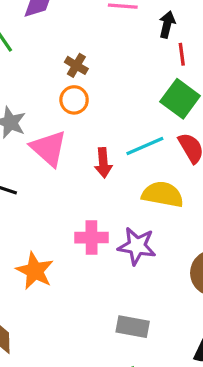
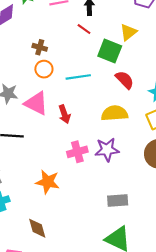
red line: (182, 54) -> (84, 29), moved, turned -32
cyan line: (145, 146) -> (78, 77), moved, turned 30
red arrow: (103, 163) -> (64, 114), moved

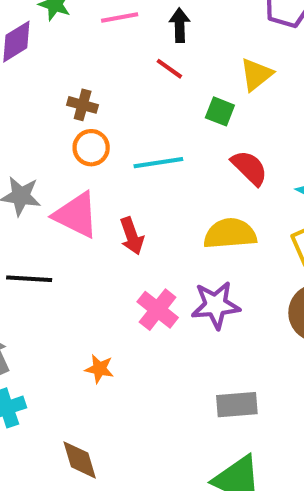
green square: (110, 51) -> (220, 111), size x0.6
pink cross: (77, 152) -> (158, 310), turned -36
orange star: (48, 182) -> (99, 369), size x0.6

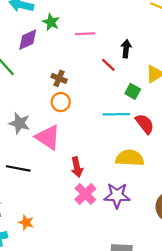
black arrow: (180, 25) -> (126, 49), moved
cyan line: (158, 163) -> (116, 114), moved
red arrow: (132, 236) -> (77, 167), moved
orange star: (99, 369) -> (26, 222), moved

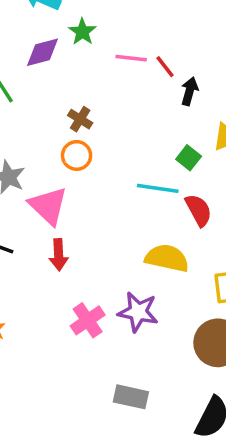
red line: (108, 65) -> (165, 67), moved
red arrow: (77, 167) -> (59, 255), moved
pink cross: (85, 194) -> (88, 320), moved

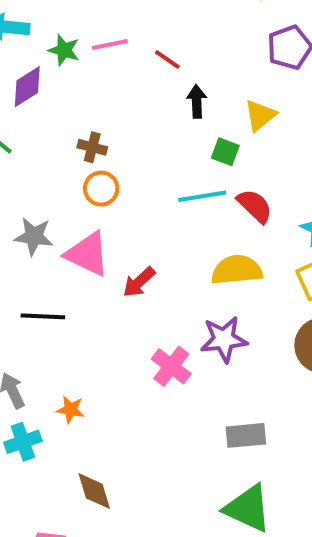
pink line: (131, 58) -> (110, 45), moved
black arrow: (190, 91) -> (197, 101), moved
red arrow: (59, 255) -> (139, 282), moved, turned 68

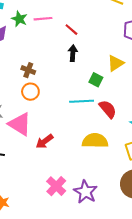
black arrow: (197, 101) -> (73, 53), moved
purple star: (224, 339) -> (85, 192), moved, turned 30

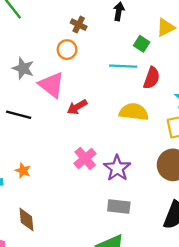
brown cross: (28, 70) -> (79, 25), moved
red semicircle: (108, 109) -> (152, 78), turned 54

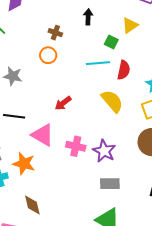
pink triangle: (51, 85) -> (43, 135), moved
yellow semicircle: (134, 112) -> (112, 101), turned 50
pink cross: (85, 158) -> (76, 146), turned -30
orange star: (23, 171) -> (24, 164), size x1.6

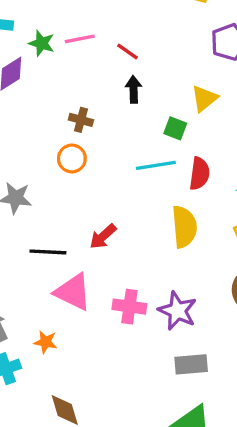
yellow semicircle: (112, 101) -> (184, 227), turned 40
black line: (14, 116) -> (48, 252), moved
orange star: (24, 164) -> (45, 342), size x0.6

